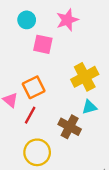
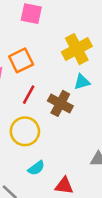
red line: (30, 115) -> (29, 95), moved

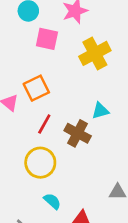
yellow cross: (77, 49) -> (95, 53), moved
cyan semicircle: (36, 168) -> (52, 201), turned -102

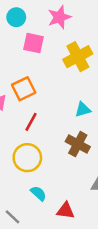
brown cross: (78, 133) -> (78, 144), moved

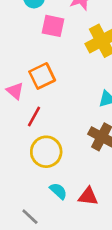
red line: (31, 122) -> (34, 117), moved
red triangle: (66, 211) -> (88, 196), moved

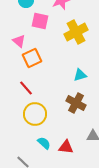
pink triangle: (15, 91) -> (19, 41), moved
red line: (34, 117) -> (26, 88), turned -70

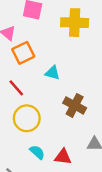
yellow cross: (76, 32) -> (75, 23), turned 30
cyan triangle: (80, 75) -> (52, 73), moved, turned 32

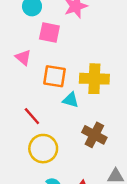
yellow cross: (75, 23) -> (94, 79), moved
orange square: (23, 53) -> (54, 76), moved, turned 35

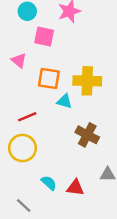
red line: (32, 116) -> (27, 117), turned -72
yellow circle: (43, 149) -> (22, 148), moved

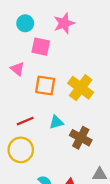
yellow cross: (87, 81) -> (81, 88), turned 35
cyan triangle: (64, 101) -> (56, 122), moved, turned -32

